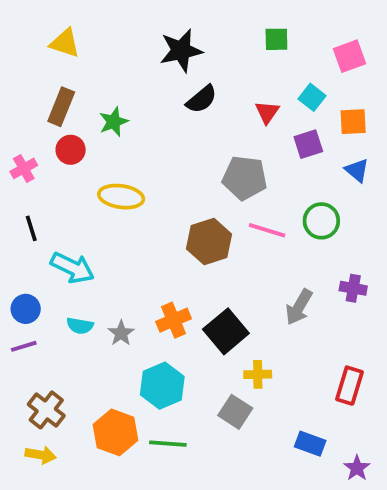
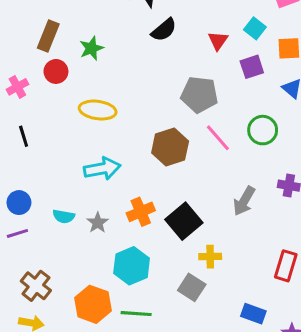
pink line: (267, 230) -> (218, 138), turned 32
cyan arrow: (72, 268) -> (102, 169), moved, turned -36

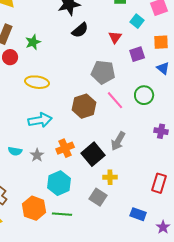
cyan square: (255, 28) -> (137, 21), moved
gray arrow: (244, 201) -> (118, 141), moved

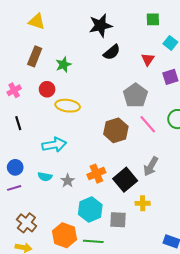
red circle: (10, 57) -> (47, 89), moved
gray pentagon: (103, 72) -> (135, 95), turned 30
cyan arrow: (40, 120) -> (54, 145), moved
gray square: (98, 197) -> (118, 220), moved, turned -30

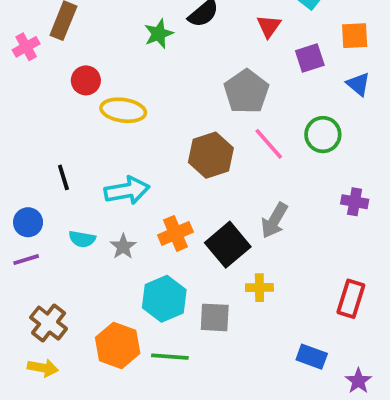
green star: (63, 65) -> (159, 34), moved
pink cross: (14, 90) -> (26, 47), moved
black line: (18, 123) -> (63, 177), moved
cyan arrow: (54, 145) -> (127, 191), moved

